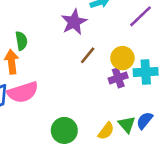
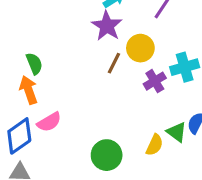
purple star: (74, 22) -> (107, 26), moved
yellow circle: (122, 58) -> (140, 48), moved
pink semicircle: (23, 92) -> (49, 122), size x0.7

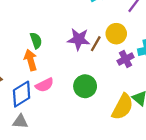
purple star: (107, 26) -> (79, 39), moved, turned -30
yellow semicircle: (155, 145) -> (123, 107), size x1.6
green circle: (107, 155) -> (85, 86), moved

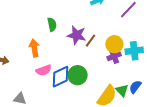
yellow circle: (116, 34) -> (114, 44), moved
green semicircle: (36, 41) -> (52, 24), moved
blue diamond: (22, 94) -> (60, 77), moved

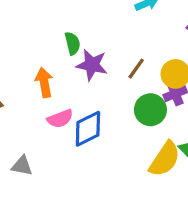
purple star: (77, 35) -> (92, 65), moved
green circle: (78, 75) -> (150, 110), moved

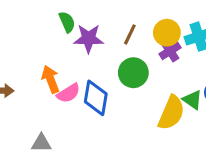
orange arrow: (44, 82) -> (50, 79), moved
green circle: (150, 110) -> (133, 73), moved
blue diamond: (88, 129) -> (96, 98), turned -44

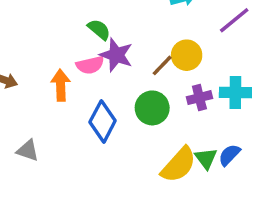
green semicircle: (67, 22) -> (99, 29), turned -45
yellow circle: (167, 33) -> (187, 55), moved
pink semicircle: (68, 93) -> (90, 65), moved

